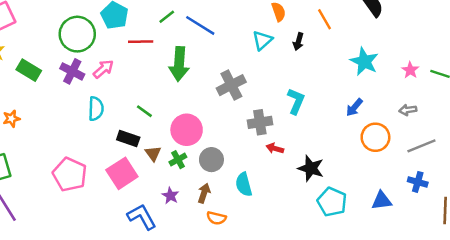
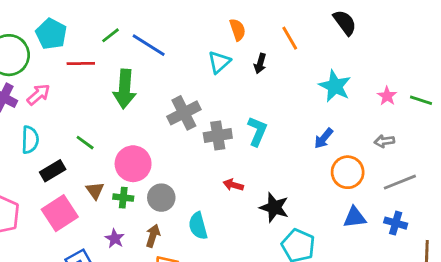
gray cross: (260, 122) -> (218, 136), moved
black rectangle: (128, 138) -> (53, 171), moved, turned -50
green cross: (178, 160) -> (123, 198), turned 35
blue triangle: (382, 201) -> (355, 217), moved

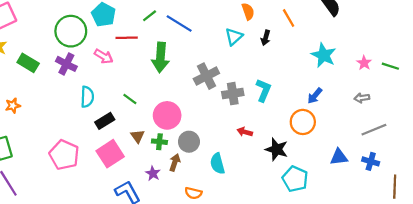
pink arrow: (39, 95) -> (104, 56), moved, turned 72
orange circle: (348, 172) -> (303, 122), moved
brown arrow: (153, 236) -> (175, 162), moved

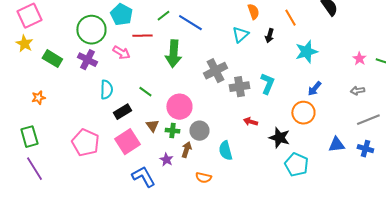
cyan star: (324, 55) -> (306, 52), moved, turned 30

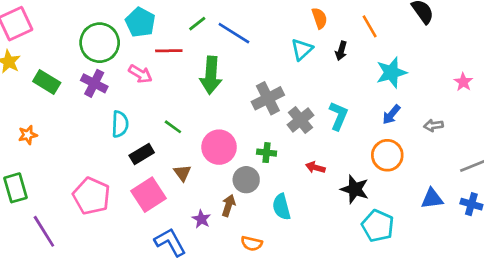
gray cross: (239, 87) -> (300, 120), turned -30
blue arrow: (314, 89) -> (391, 115), moved
gray arrow: (357, 91) -> (433, 125), moved
green cross: (172, 131) -> (267, 153), moved
purple line: (34, 169) -> (44, 231), moved

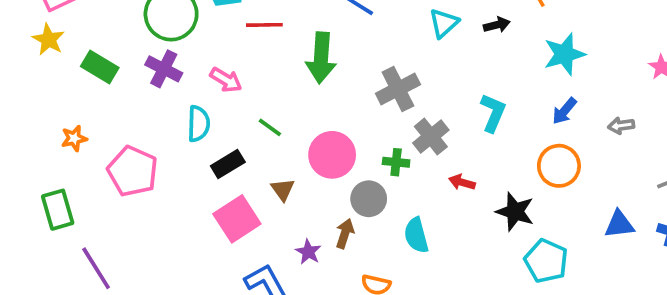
black arrow: (341, 51) -> (497, 25), turned -120
pink arrow: (140, 74) -> (226, 80), moved
gray cross: (300, 120) -> (431, 137), moved
pink pentagon: (91, 196) -> (133, 171), moved

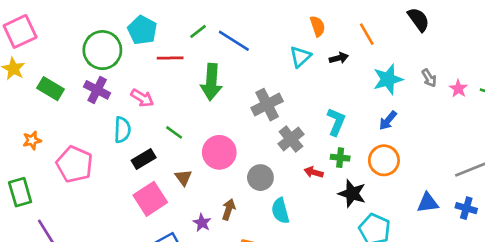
gray arrow: (621, 126) -> (429, 78), moved, turned -114
green cross: (396, 162) -> (340, 158), moved
gray circle: (369, 199) -> (260, 178), moved

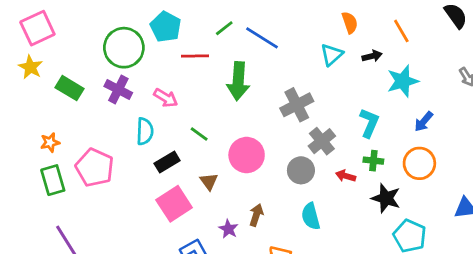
cyan star: (388, 79) -> (403, 81), moved
gray circle: (260, 178) -> (301, 170), moved
green rectangle: (20, 192) -> (53, 180), moved

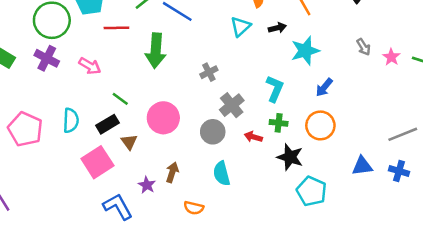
gray cross: (297, 105) -> (209, 72), size x0.6
cyan semicircle: (145, 131) -> (71, 120), moved
black rectangle: (167, 162) -> (108, 124), moved

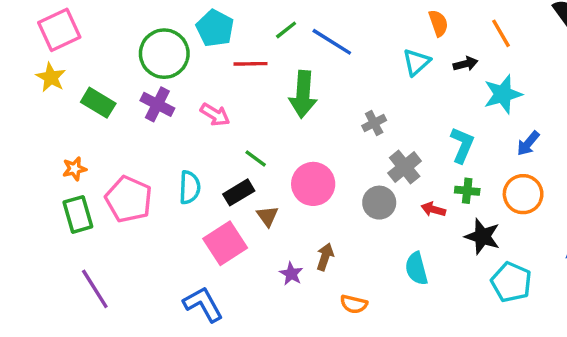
cyan semicircle: (222, 174) -> (416, 269), moved
blue L-shape: (118, 207) -> (203, 304), moved

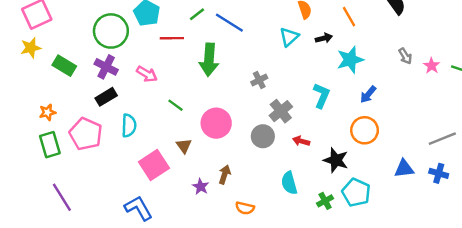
yellow star: (51, 77) -> (31, 48), turned 30
green cross: (467, 191) -> (325, 201), moved, turned -35
black rectangle: (239, 192) -> (106, 97), moved

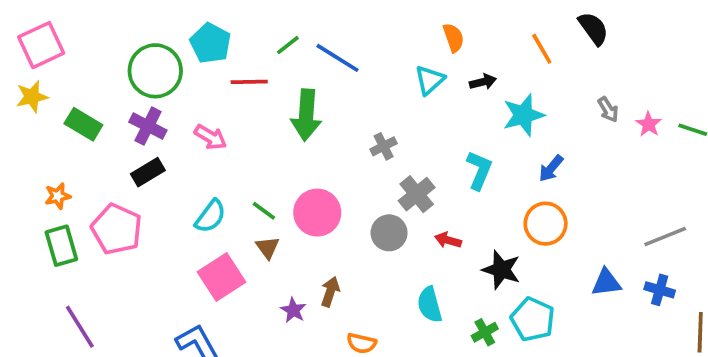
orange line: (349, 17) -> (542, 49), moved
green line: (176, 105) -> (264, 211), moved
cyan semicircle: (129, 126) -> (210, 216), moved, turned 35

